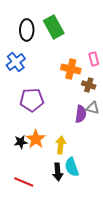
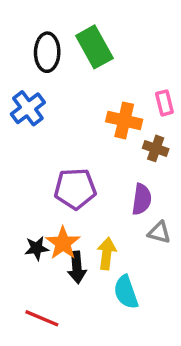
purple pentagon: (32, 100) -> (75, 189), moved
gray triangle: (93, 108) -> (159, 233), moved
black arrow: (58, 172) -> (77, 268), moved

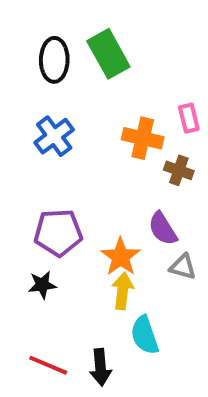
blue cross: (28, 108) -> (54, 136), moved
purple pentagon: (75, 189) -> (58, 233), moved
purple semicircle: (142, 199) -> (163, 229), turned 140
orange star: (63, 243) -> (121, 257), moved
black arrow: (77, 268) -> (100, 367), moved

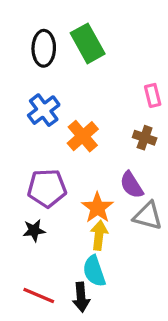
orange cross: (143, 138) -> (83, 136), moved, turned 36
gray triangle: (183, 267) -> (148, 216), size x1.4
cyan semicircle: (145, 335) -> (94, 271), moved

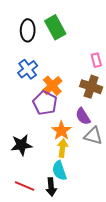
brown cross: (145, 138) -> (91, 87), size x1.5
purple pentagon: (47, 188) -> (45, 103), moved, turned 30
black star: (34, 230) -> (22, 145), size x1.5

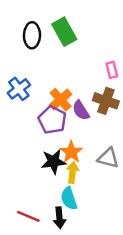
blue cross: (28, 69) -> (19, 89), moved
purple semicircle: (83, 116) -> (81, 110), moved
black star: (22, 145) -> (53, 162), moved

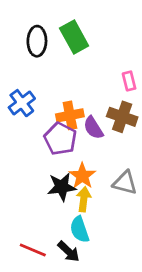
orange cross: (61, 100) -> (70, 115), turned 30
black arrow: (59, 218) -> (69, 251), turned -42

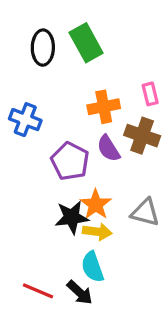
blue cross: (22, 103) -> (25, 120), turned -32
orange cross: (70, 115) -> (104, 107), moved
yellow arrow: (84, 199) -> (97, 232), turned 90

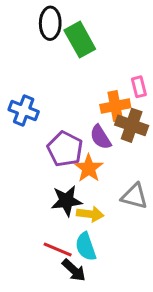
black ellipse: (43, 48) -> (50, 23), moved
orange cross: (104, 107) -> (115, 106), moved
orange star: (96, 204) -> (89, 168), moved
red line: (38, 291) -> (58, 250), moved

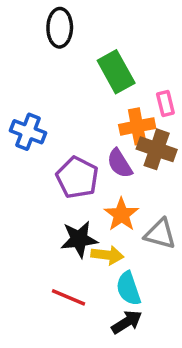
green rectangle: (80, 40) -> (116, 72), moved
orange star: (89, 168) -> (121, 215), moved
cyan semicircle: (86, 247) -> (128, 289), moved
black arrow: (74, 270) -> (127, 322), moved, turned -75

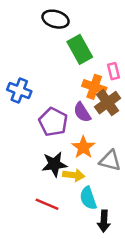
black ellipse: (60, 28) -> (56, 19), moved, turned -75
orange cross: (137, 126) -> (94, 87), turned 30
brown cross: (157, 149) -> (108, 103), turned 35
black arrow: (127, 322) -> (104, 221), moved, turned 125

